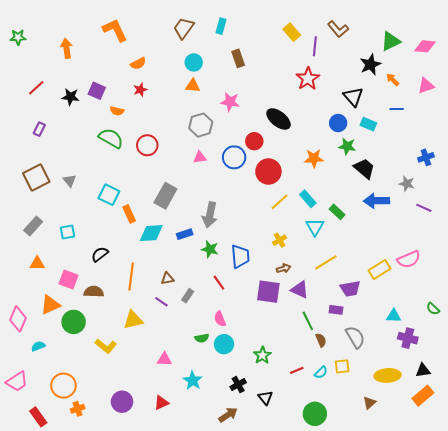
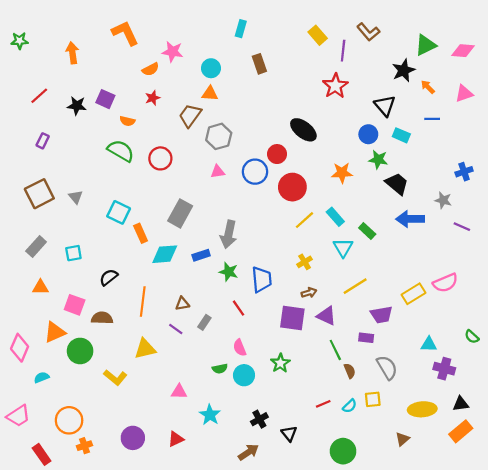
brown trapezoid: (184, 28) -> (190, 116), moved
pink star: (230, 102) -> (172, 52), moved
green star: (262, 355) -> (280, 363), moved

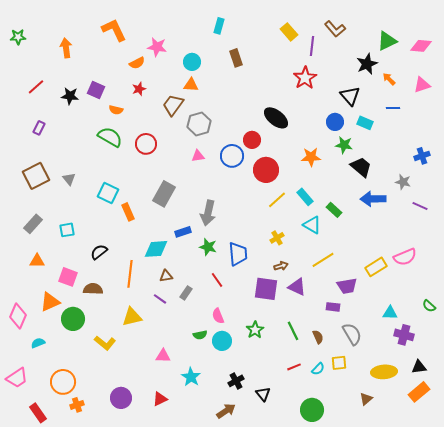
cyan triangle: (343, 248) -> (312, 225), turned -30
cyan diamond: (165, 254) -> (156, 249), moved
green line: (335, 350) -> (293, 331), moved

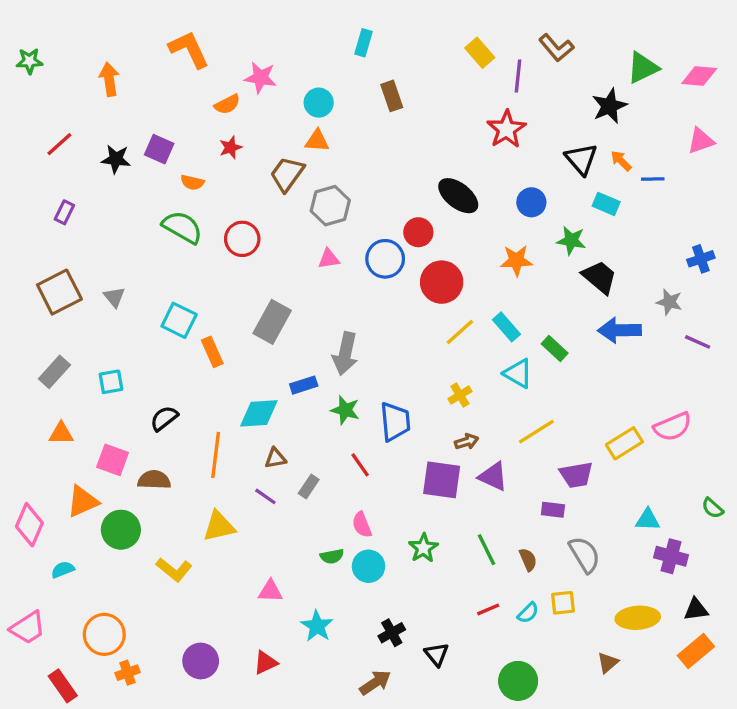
orange arrow: (389, 79) -> (621, 161), moved
blue circle: (335, 122) -> (531, 202), moved

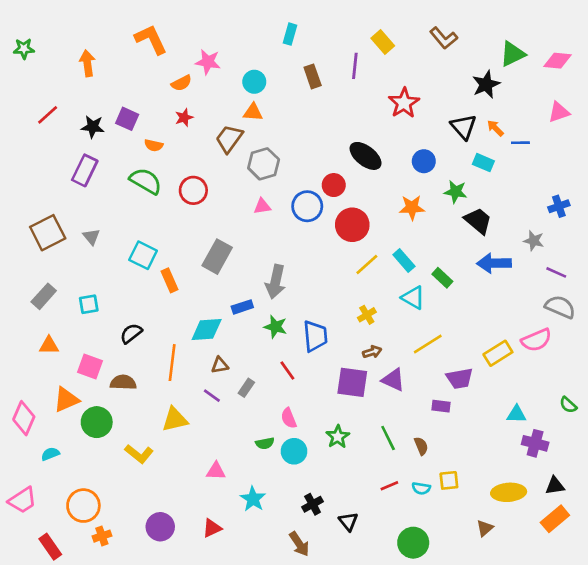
purple line: (518, 76) -> (355, 66), moved
purple rectangle: (64, 212) -> (85, 170), moved, size x1.6
gray semicircle: (585, 555) -> (560, 307), moved, turned -36
cyan semicircle: (528, 613) -> (421, 488), turned 54
brown arrow: (375, 683) -> (299, 544), turned 90

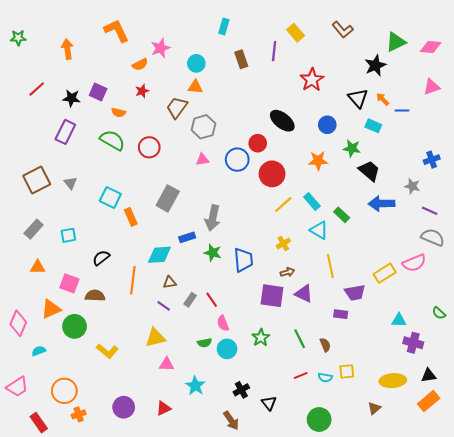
pink star: (208, 62) -> (160, 48), turned -30
yellow line: (428, 344) -> (330, 266), turned -70
red line: (287, 370) -> (212, 300), moved
yellow triangle: (175, 419) -> (155, 338), moved

